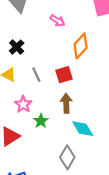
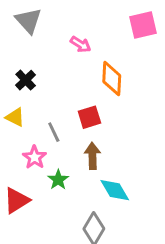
orange diamond: (81, 46) -> (112, 79), turned -40
gray line: (36, 75) -> (54, 132), moved

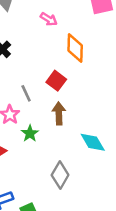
red square: (89, 117) -> (56, 81), turned -36
cyan diamond: (115, 190) -> (93, 142), moved

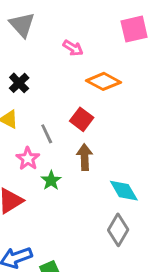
orange diamond: (75, 48) -> (103, 81), turned -64
gray diamond: (60, 175) -> (118, 230), moved

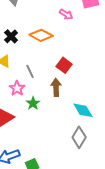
pink arrow: (73, 48) -> (66, 14), moved
orange diamond: (103, 81) -> (41, 35), moved
red square: (82, 119) -> (64, 65), moved

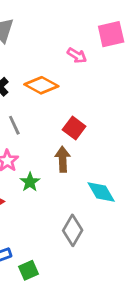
gray line: (30, 71) -> (14, 125), moved
gray diamond: (79, 137) -> (73, 230), moved

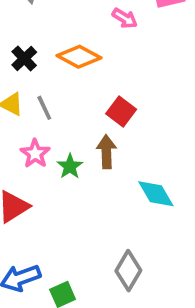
green star: (30, 182) -> (70, 166), moved
gray diamond: (73, 230) -> (128, 271), moved

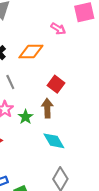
orange diamond: (79, 57) -> (31, 52), turned -30
cyan diamond: (156, 194) -> (54, 141), moved

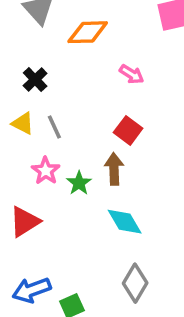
pink arrow: (58, 29) -> (132, 74), moved
orange diamond: (31, 52) -> (88, 32), moved

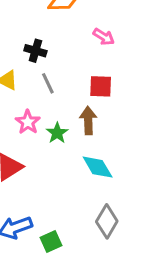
black cross: (35, 80) -> (35, 51), moved, turned -30
gray line: (54, 127) -> (48, 83), moved
red square: (128, 130) -> (101, 86), turned -35

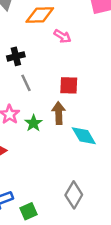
pink arrow: (104, 37) -> (62, 36), moved
black cross: (35, 51) -> (16, 56), turned -30
cyan diamond: (98, 167) -> (84, 136), moved

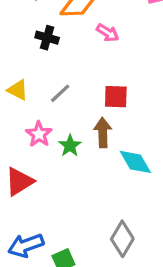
black cross: (16, 56) -> (47, 38), moved, turned 30
gray line: (26, 83) -> (60, 93), turned 72

